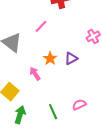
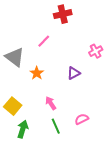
orange star: (50, 58) -> (37, 73), moved
pink arrow: (35, 74) -> (51, 103), moved

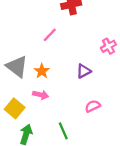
gray triangle: (15, 57) -> (17, 67), moved
pink arrow: (51, 103) -> (41, 95), moved, turned 136
pink semicircle: (82, 119) -> (93, 106), moved

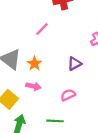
pink semicircle: (93, 106) -> (68, 95), moved
green line: (63, 131) -> (55, 121), turned -63

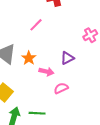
pink arrow: (33, 86) -> (46, 72), moved
green line: (55, 121) -> (37, 113), moved

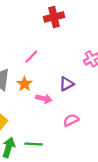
pink line: (36, 25) -> (31, 57), moved
pink semicircle: (61, 88) -> (71, 120), moved

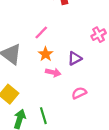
orange star: (25, 84) -> (46, 54), moved
green line: (34, 144) -> (43, 116), turned 70

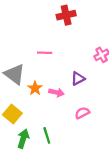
pink line: (41, 32) -> (45, 53), turned 48
orange star: (46, 54) -> (35, 88), moved

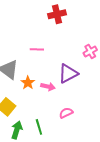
purple triangle: (78, 79) -> (68, 74), size x1.5
pink semicircle: (82, 113) -> (66, 113), moved

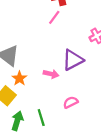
pink line: (37, 49) -> (54, 17), moved, turned -56
orange star: (28, 83) -> (19, 78), moved

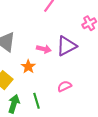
pink arrow: (51, 74) -> (44, 49), moved
orange star: (19, 78) -> (28, 67), moved

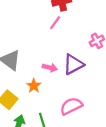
pink semicircle: (64, 86) -> (71, 106), size x1.5

